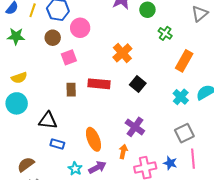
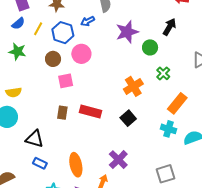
orange cross: (122, 53) -> (133, 86), moved
cyan cross: (181, 97) -> (169, 129), moved, turned -35

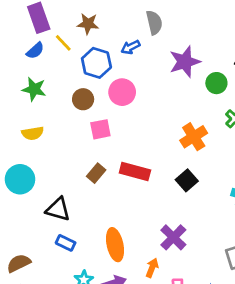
yellow line: (38, 29) -> (63, 43), moved, turned -72
yellow semicircle: (14, 92) -> (33, 133), moved
brown rectangle: (62, 113) -> (96, 173), turned 32

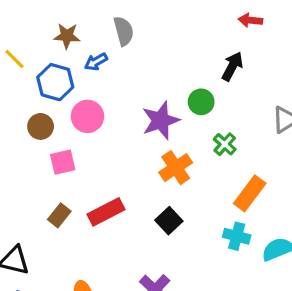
brown star: (88, 24) -> (67, 36), moved
purple star: (185, 62) -> (161, 120), moved
red rectangle: (135, 172) -> (106, 212), turned -40

